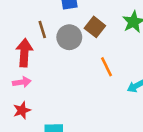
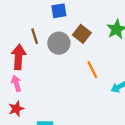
pink arrow: (22, 82) -> (16, 83), turned -98

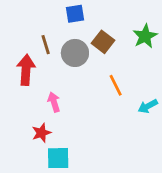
pink arrow: (16, 83) -> (54, 102), moved
red star: (16, 109) -> (41, 133), moved

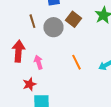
red arrow: (26, 70) -> (18, 51), moved
orange line: (116, 85) -> (76, 62), moved

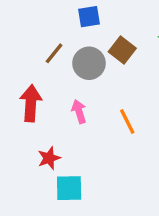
brown line: (32, 21) -> (54, 53), turned 56
pink arrow: (38, 62) -> (79, 112), moved

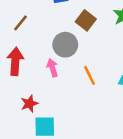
brown line: (54, 53) -> (20, 23), moved
gray circle: (89, 63) -> (65, 45), moved

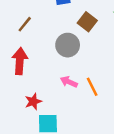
pink arrow: (52, 68) -> (69, 82), moved, turned -49
orange line: (90, 75) -> (92, 87), moved

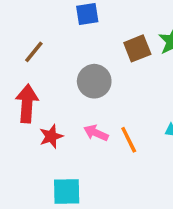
brown square: (87, 22) -> (137, 48), moved, turned 30
red star: (33, 102) -> (51, 136), moved

